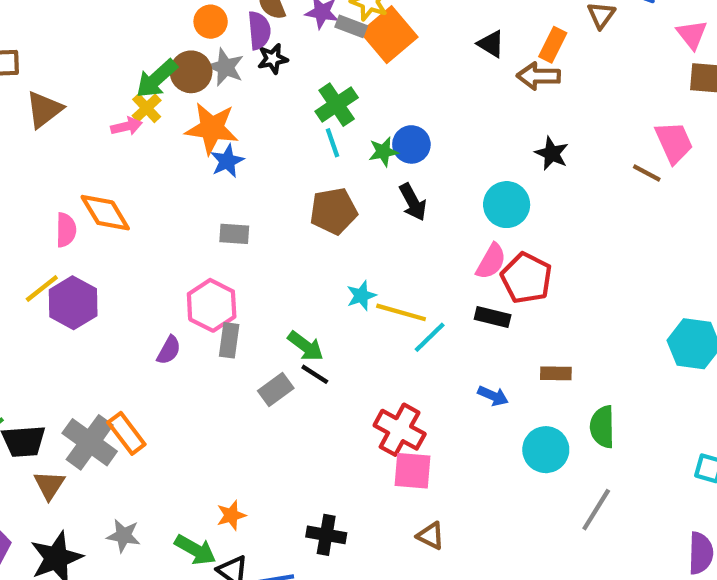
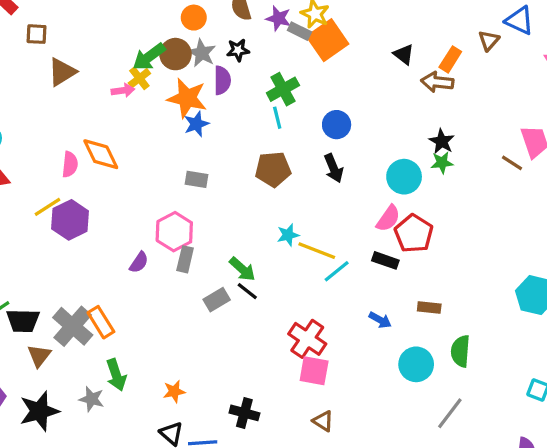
purple semicircle: (259, 30) -> (222, 80), moved
green star: (383, 152) -> (442, 163), moved
green arrow: (195, 550) -> (116, 375), moved, turned 36

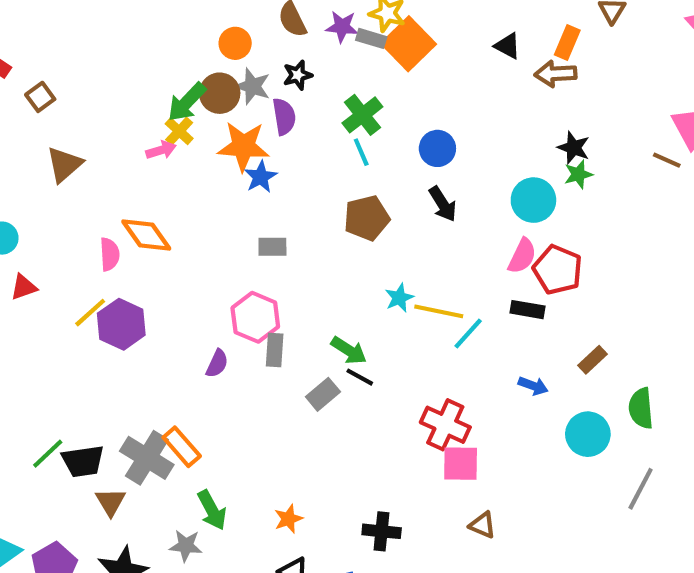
brown square: (37, 34) -> (40, 97), turned -30
brown triangle: (62, 72) -> (64, 164), moved
brown rectangle: (429, 308) -> (592, 360), turned -40

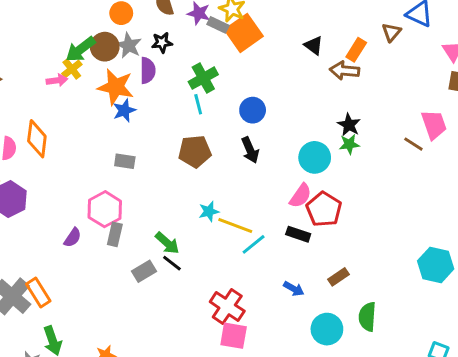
orange diamond: (146, 235) -> (37, 139), turned 33

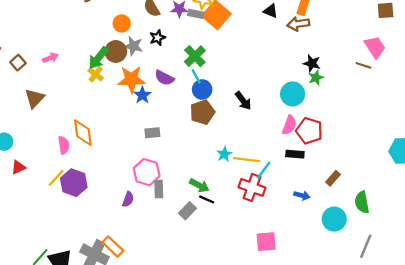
purple semicircle: (148, 70) -> (164, 78), moved, turned 132
pink arrow: (57, 80) -> (50, 58), moved
blue circle: (253, 110) -> (202, 89), moved
red cross: (227, 306) -> (252, 187), moved

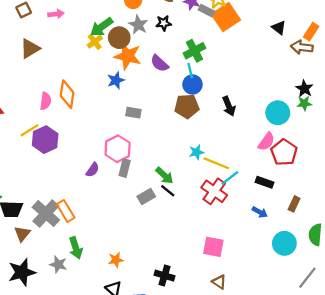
brown circle: (116, 51) -> (119, 38), moved
blue star: (142, 95) -> (116, 80), moved
black rectangle: (295, 154) -> (265, 182), moved
brown rectangle: (333, 178) -> (294, 204), turned -32

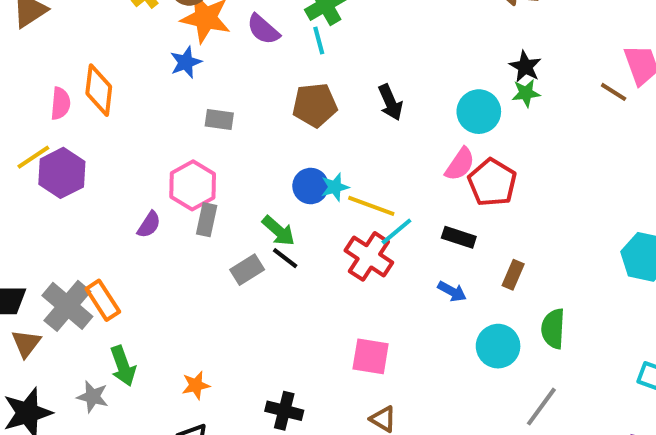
blue circle: (192, 84) -> (311, 186), moved

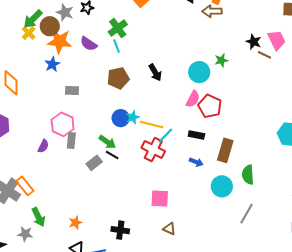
black star: (525, 67) -> (254, 42), moved
brown rectangle: (513, 275) -> (225, 150), size x1.6

